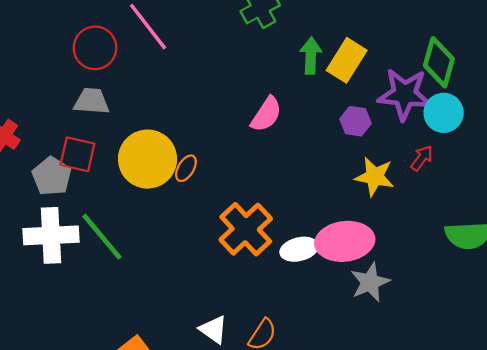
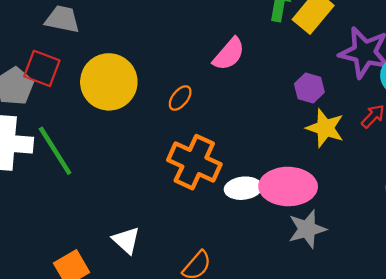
purple hexagon: (355, 121) -> (309, 88), moved
orange ellipse: (186, 168) -> (180, 98), moved
orange cross: (246, 229) -> (194, 162), turned -30
white triangle: (214, 330) -> (126, 240), moved

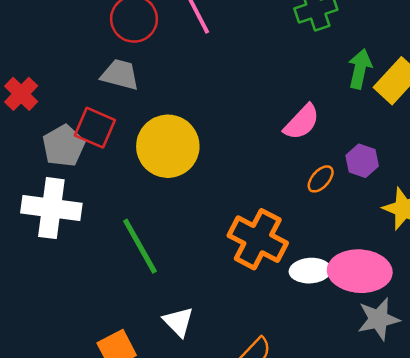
purple hexagon: (309, 88) -> (362, 161), moved
orange ellipse: (180, 98) -> (321, 179), moved
green line: (55, 151) -> (140, 246), moved

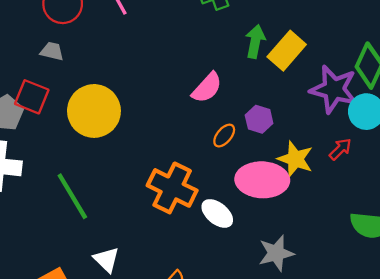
gray trapezoid: (120, 75) -> (52, 51), size x0.7
white ellipse: (310, 271) -> (217, 213), turned 44
pink ellipse: (360, 271) -> (262, 180), moved

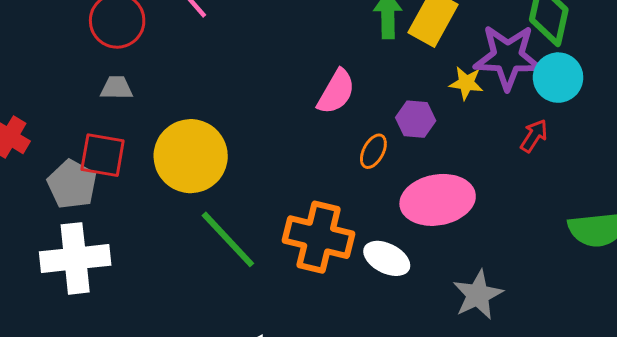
yellow star: (295, 159) -> (466, 83), moved, size x0.7
green line: (72, 196) -> (228, 239), moved

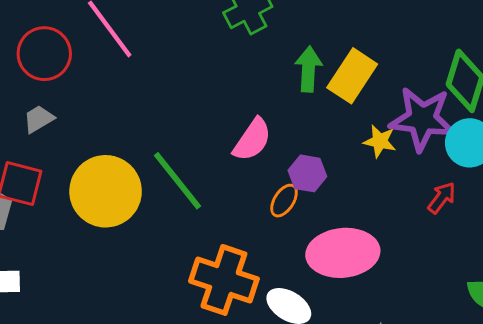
gray trapezoid: (117, 88) -> (39, 119), turned -36
purple hexagon: (416, 119) -> (307, 173), moved
green line: (228, 239) -> (177, 181), moved

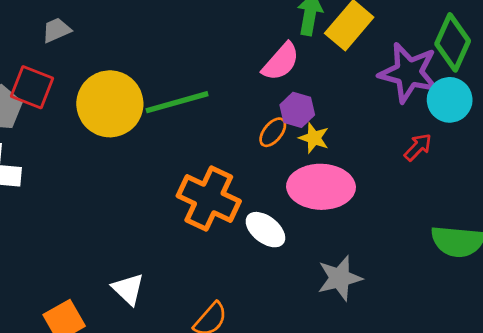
pink semicircle: (252, 140) -> (281, 62), moved
yellow star: (380, 141) -> (314, 138), moved
green line: (177, 181) -> (177, 102), turned -74

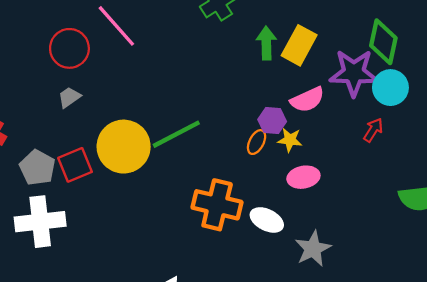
pink semicircle: (281, 62) -> (307, 100), moved, turned 36
red square: (32, 87) -> (75, 165), moved, turned -32
pink ellipse: (321, 187) -> (303, 177), size x0.6
gray star: (340, 278) -> (313, 249), moved

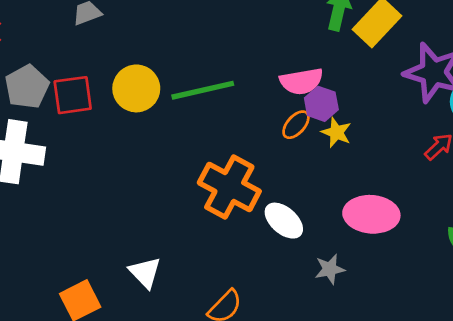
pink semicircle: (307, 100) -> (301, 81), moved
yellow circle: (124, 147) -> (136, 88), size x0.7
pink ellipse: (303, 177) -> (371, 214), moved, size x1.4
gray star: (313, 249) -> (330, 269), size x0.7

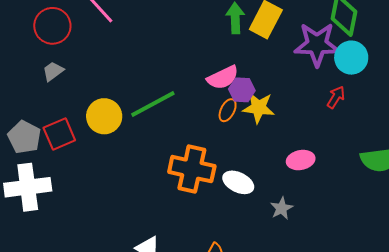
yellow star: (336, 132) -> (259, 108), size x1.4
pink ellipse: (371, 214) -> (301, 160), size x0.7

